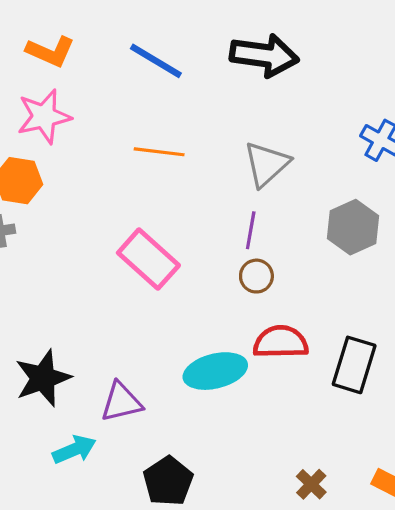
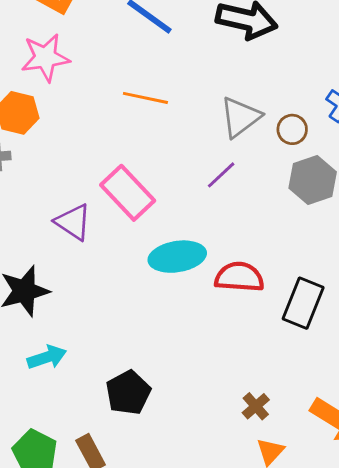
purple line: (251, 230) -> (221, 175), turned 32
brown circle: (256, 276) -> (292, 129), moved
cyan ellipse: (215, 371) -> (177, 257), moved
purple triangle: (121, 402) -> (73, 222), moved, turned 42

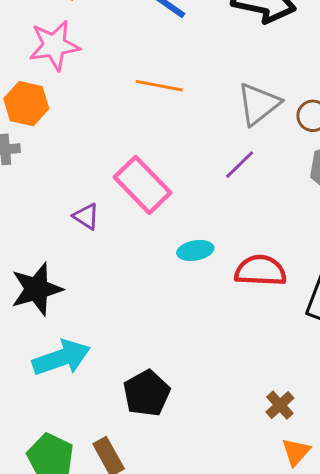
purple triangle: (73, 222) -> (86, 216), size x0.7
cyan ellipse: (177, 257) -> (195, 250), size x0.6
cyan arrow: (47, 357) -> (61, 358), size x1.4

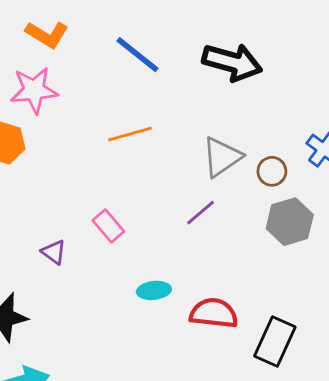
orange line: (159, 86) -> (130, 134), turned -30
pink rectangle: (142, 185) -> (108, 226), size x0.6

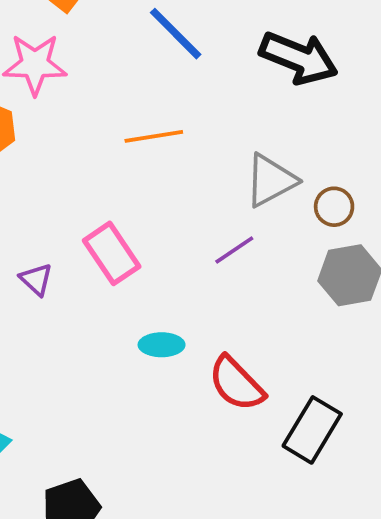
pink rectangle: (108, 226) -> (112, 253), size x1.4
red semicircle: (214, 313) -> (236, 384), turned -147

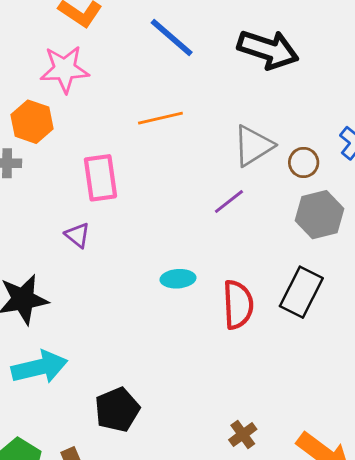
pink rectangle: (112, 253) -> (100, 178), moved, turned 30
red semicircle: (236, 384) -> (238, 305), turned -135
black rectangle: (312, 430) -> (301, 292), moved

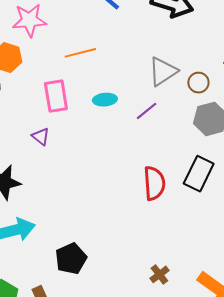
orange line: (160, 118) -> (80, 53), moved
cyan ellipse: (178, 279) -> (105, 100), moved

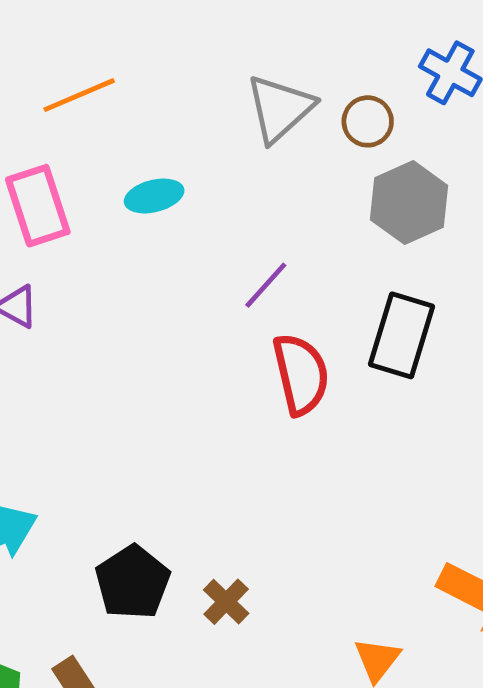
purple line: (147, 111) -> (266, 285), moved
brown cross: (159, 274) -> (226, 602), moved

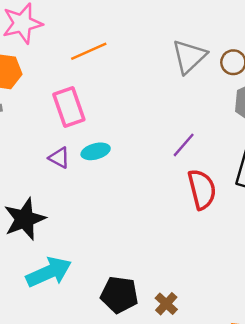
cyan ellipse: (154, 196) -> (96, 151), moved
black pentagon: (133, 582) -> (119, 295), turned -30

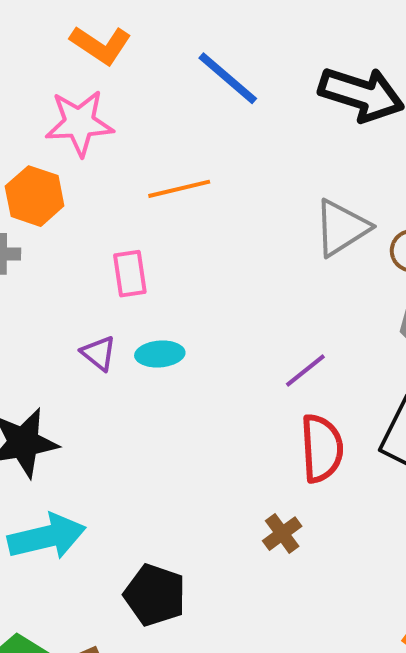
pink rectangle: (69, 107) -> (130, 274), size x0.7
brown cross: (166, 304) -> (282, 534), moved

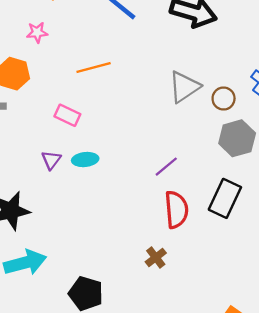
pink star: (79, 123) -> (37, 32), size x0.6
pink rectangle: (130, 274) -> (67, 115), turned -55
purple triangle: (99, 353) -> (51, 160), turned 30

